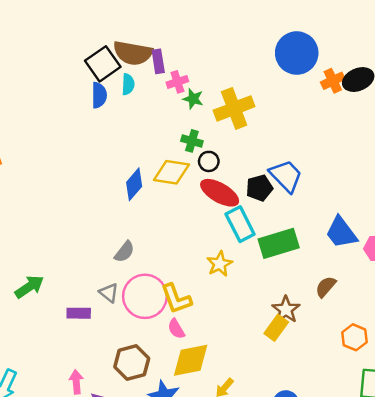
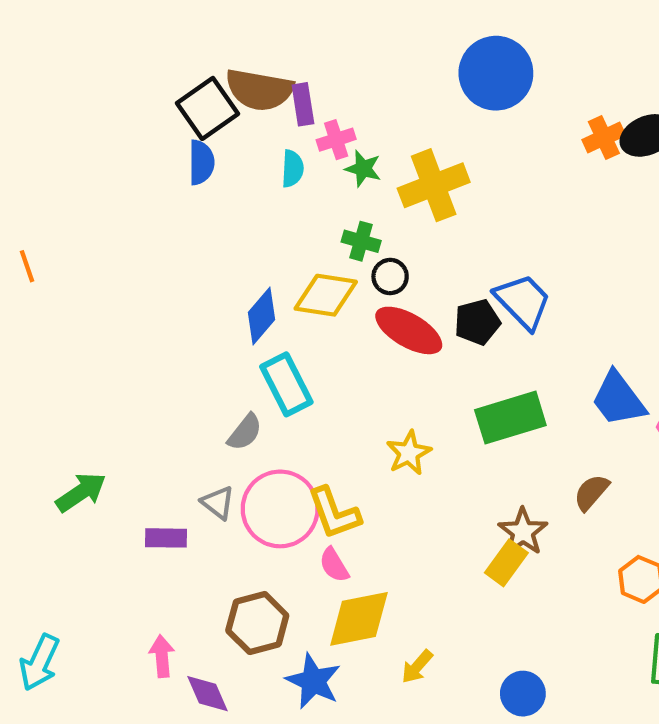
blue circle: (297, 53) -> (496, 73), moved
cyan semicircle: (128, 84) -> (293, 169), moved
cyan rectangle: (240, 224) -> (286, 384), moved

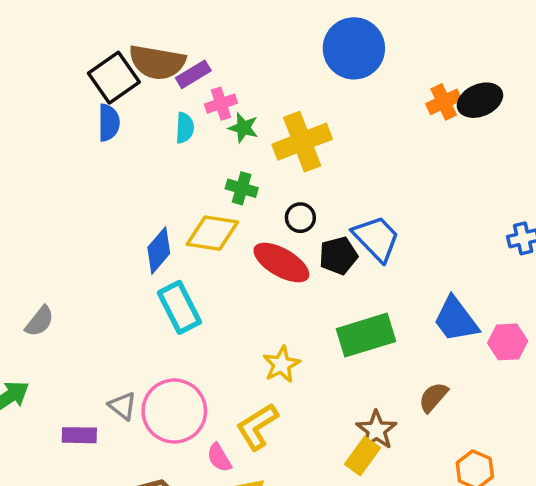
purple rectangle: (303, 104) -> (193, 74), turned 68
black circle: (390, 277) -> (300, 218), moved
gray semicircle: (245, 432) -> (40, 321), moved
yellow L-shape: (334, 513) -> (257, 427), moved, turned 78

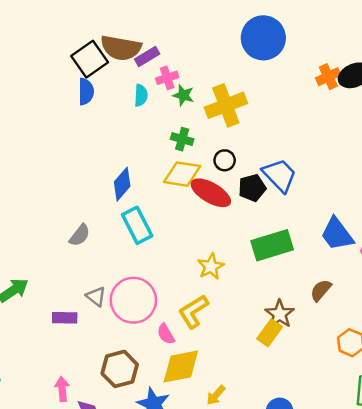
yellow diamond: (212, 233) -> (182, 174), moved
gray semicircle: (40, 321) -> (80, 235), moved

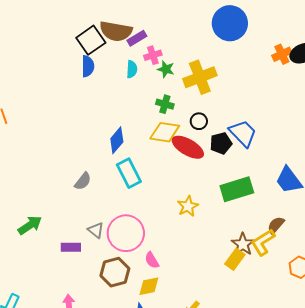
yellow L-shape: (193, 311) -> (263, 242), moved
yellow diamond: (181, 366) -> (149, 286), moved, size x0.7
brown hexagon: (120, 369) -> (115, 272), moved

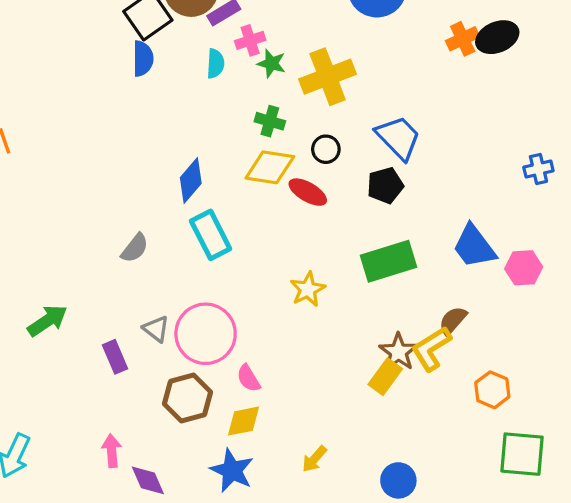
blue trapezoid: (243, 133) -> (398, 138), moved
black pentagon: (221, 143) -> (385, 185), moved
red ellipse: (188, 147) -> (308, 192), size x0.7
purple rectangle: (71, 247) -> (115, 357), turned 66

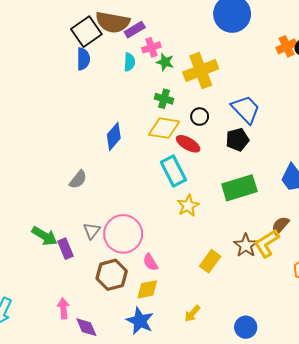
cyan rectangle: (211, 235) -> (173, 171), moved
green arrow: (47, 321) -> (45, 236), moved, turned 65
gray triangle: (156, 329) -> (92, 231), turned 30
yellow rectangle: (385, 377) -> (210, 261), moved

